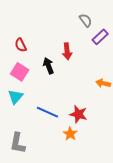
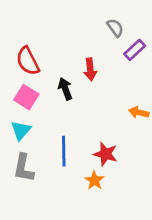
red semicircle: (21, 45) -> (28, 61), size x1.5
blue line: (47, 112) -> (64, 151), turned 65
gray L-shape: (18, 143) -> (24, 168), moved

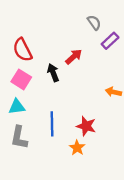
red arrow: (90, 69) -> (74, 57), turned -126
cyan triangle: (21, 130) -> (17, 107), turned 42

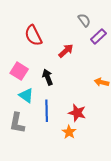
red semicircle: (22, 50) -> (33, 35), moved
black arrow: (53, 73) -> (48, 77), moved
cyan triangle: (17, 107) -> (26, 95), moved, turned 42

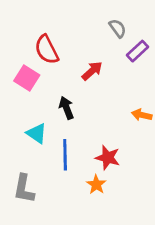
pink square: (19, 71) -> (27, 78), moved
gray L-shape: (17, 123) -> (24, 189), moved

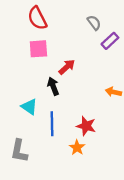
red semicircle: (47, 50) -> (37, 18), moved
red arrow: (92, 71) -> (67, 67), moved
pink square: (27, 78) -> (38, 49), moved, turned -36

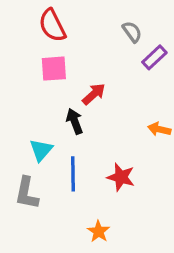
cyan triangle: (29, 107) -> (41, 150), turned 36
orange star: (77, 148) -> (99, 231), moved
gray L-shape: (19, 151) -> (27, 193), moved

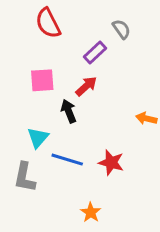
purple rectangle: (154, 57) -> (95, 52), moved
pink square: (54, 69) -> (42, 80), moved
blue line: (73, 174) -> (67, 160), turned -72

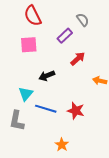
pink square: (42, 80) -> (29, 45), moved
red arrow: (86, 86) -> (78, 59), moved
black arrow: (69, 111) -> (47, 76), turned -91

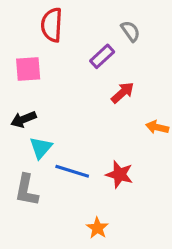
red semicircle: (33, 16) -> (52, 25), turned 30
pink square: (29, 45) -> (28, 69), moved
black arrow: (47, 76) -> (23, 119), moved

